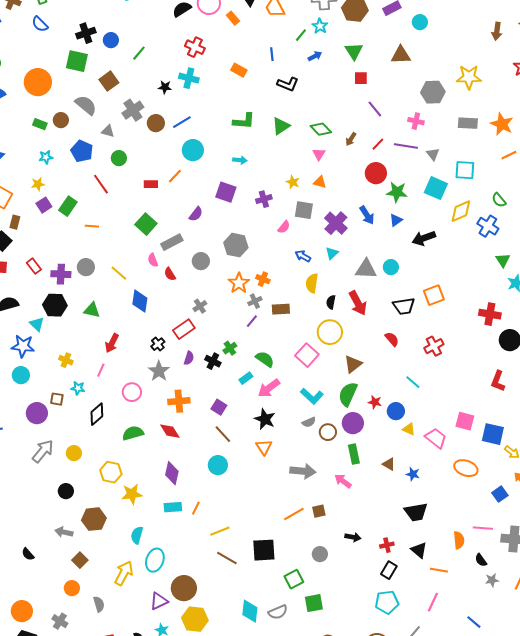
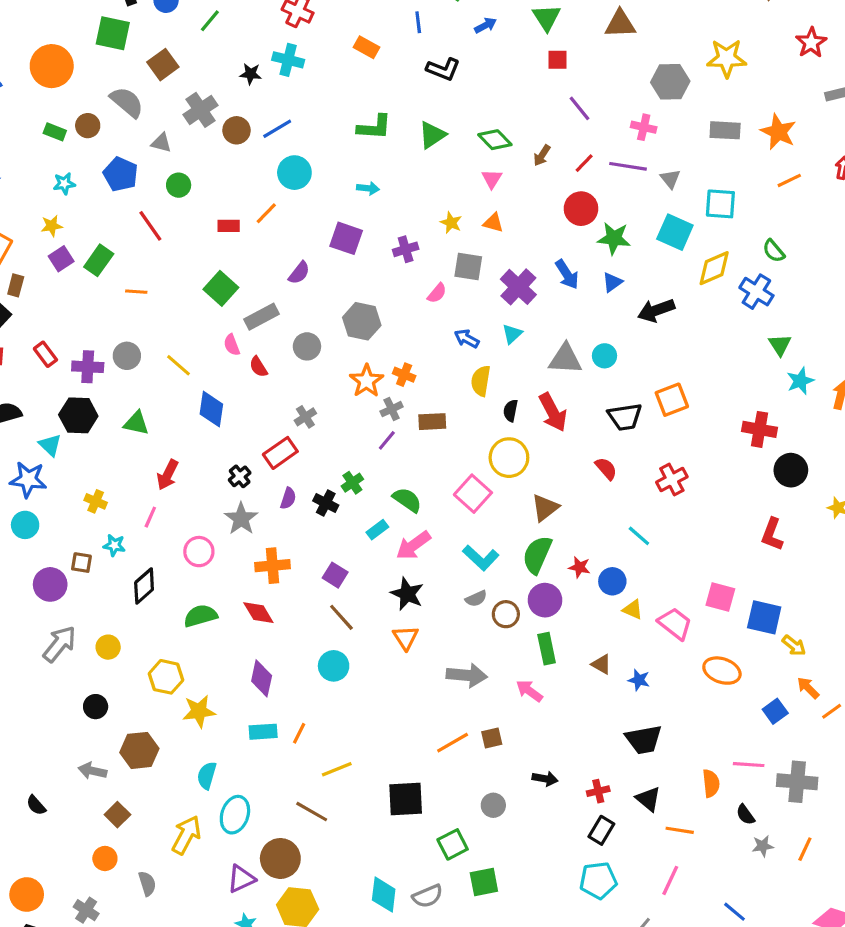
brown line: (227, 558) -> (312, 812), moved

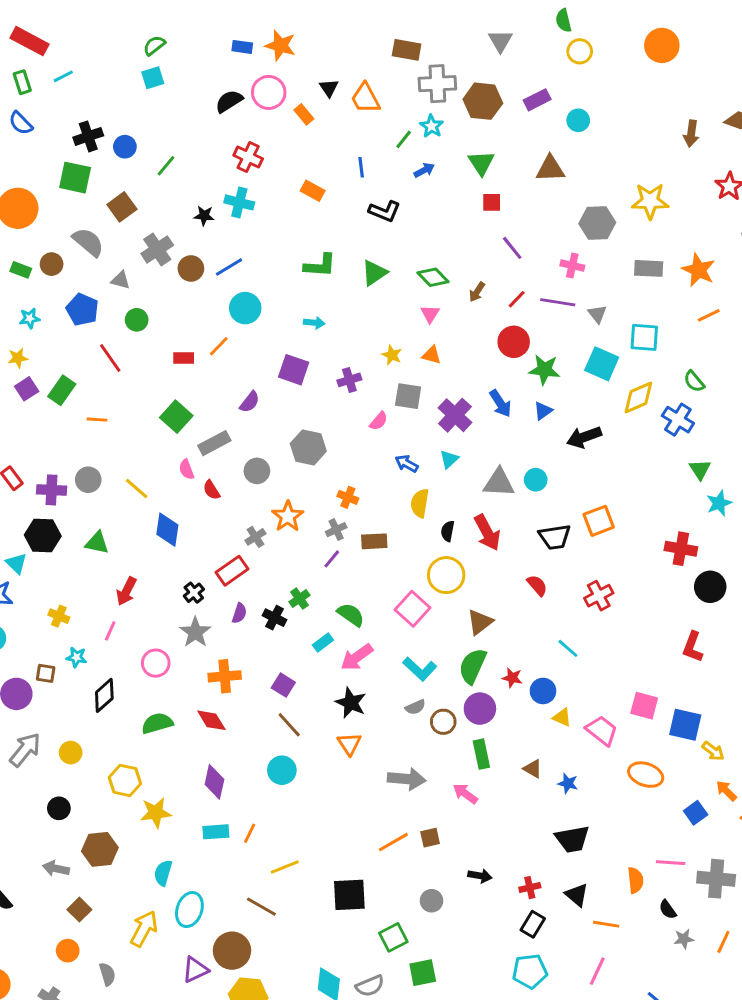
orange star: (366, 381) -> (288, 516), moved

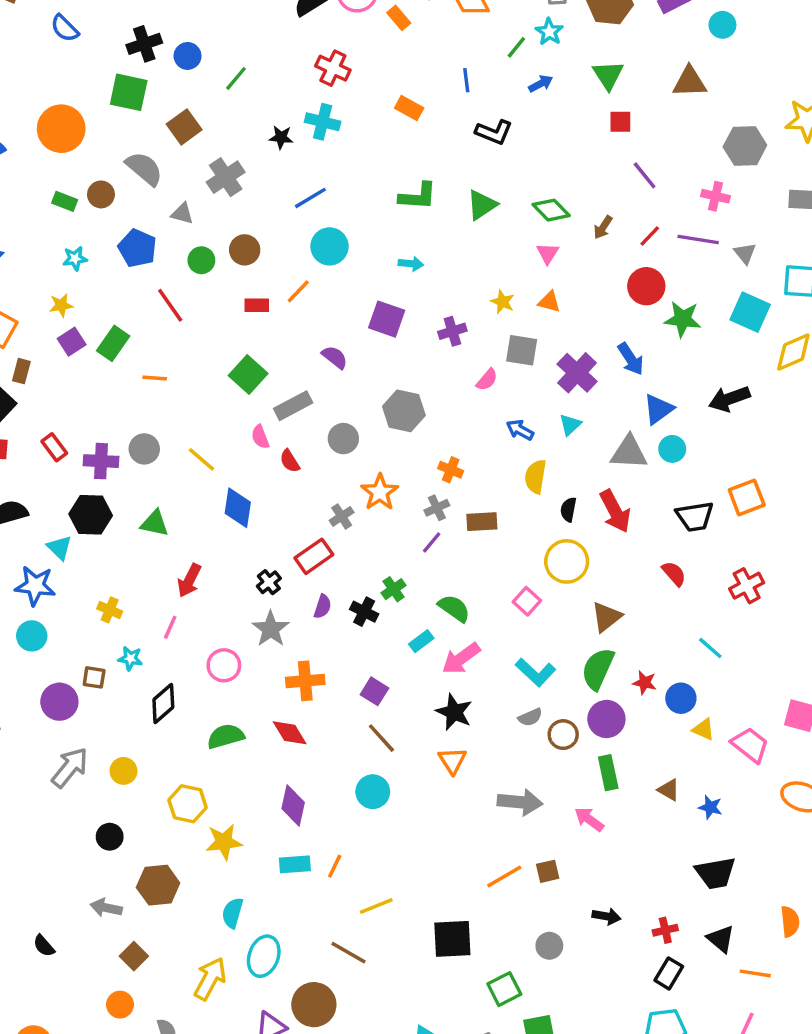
brown circle: (191, 268) -> (245, 250), moved
purple semicircle: (250, 402) -> (335, 357), turned -90
blue triangle: (543, 411) -> (658, 409), moved, size x1.4
pink square: (412, 609) -> (527, 601), size x0.7

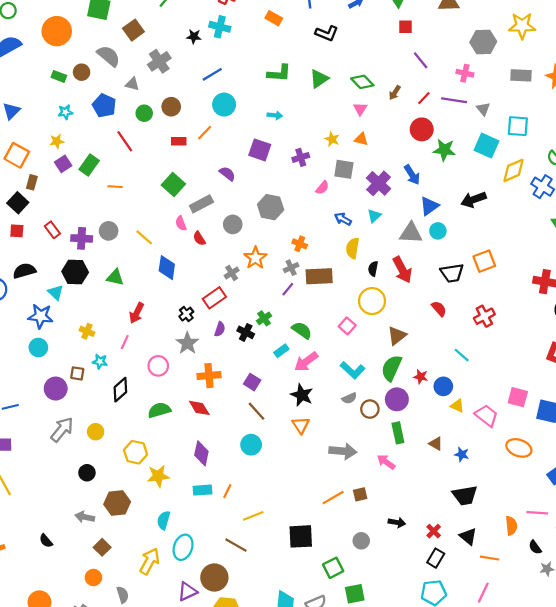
brown rectangle: (482, 522) -> (319, 276), size x1.4
red cross: (665, 930) -> (434, 531), turned -32

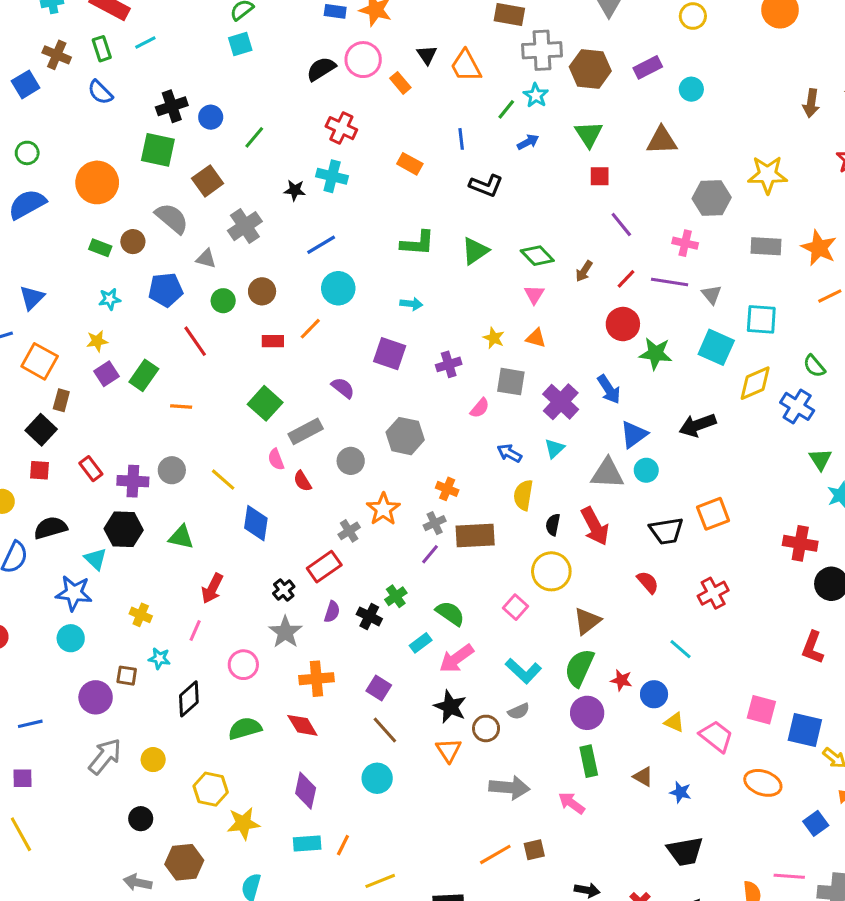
blue pentagon: (104, 106) -> (166, 290), turned -30
brown circle: (370, 409) -> (486, 728), moved

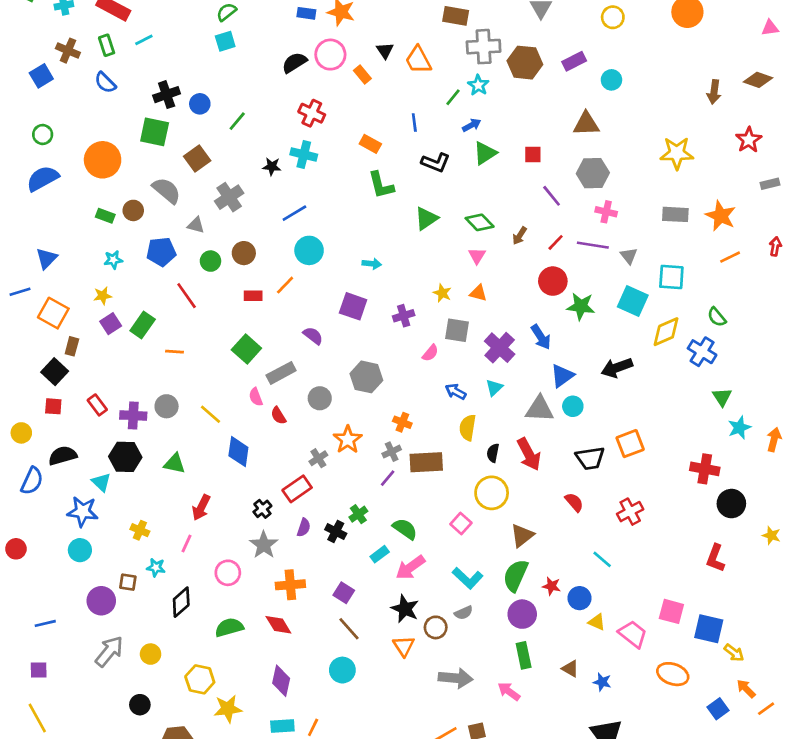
green triangle: (589, 134) -> (485, 153), moved, turned 30
gray hexagon: (712, 198) -> (593, 173), moved
green L-shape: (418, 243) -> (381, 185), moved, turned 72

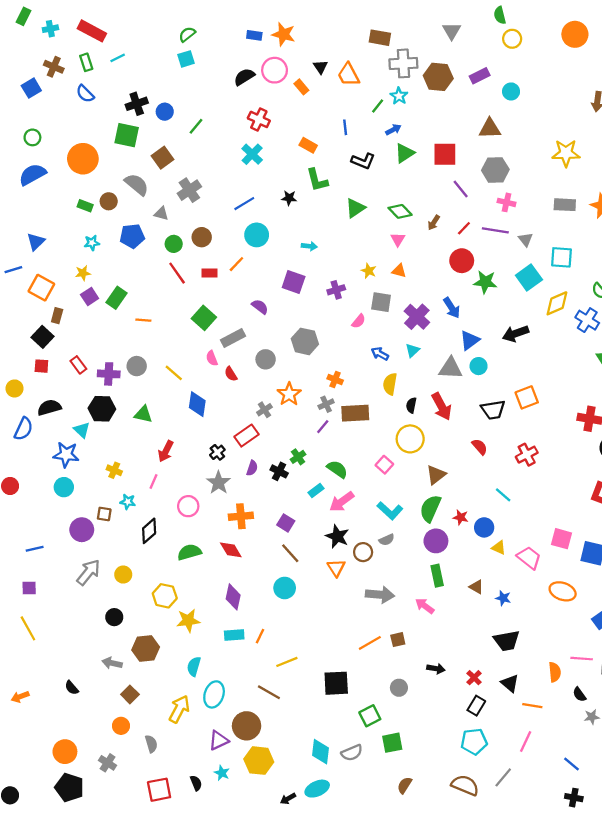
cyan cross: (304, 154) -> (252, 154), turned 30
red square: (533, 154) -> (445, 154), size x1.6
black star: (272, 166) -> (289, 198), moved
red line: (187, 296) -> (177, 273), moved
cyan square: (633, 301) -> (529, 278), turned 30

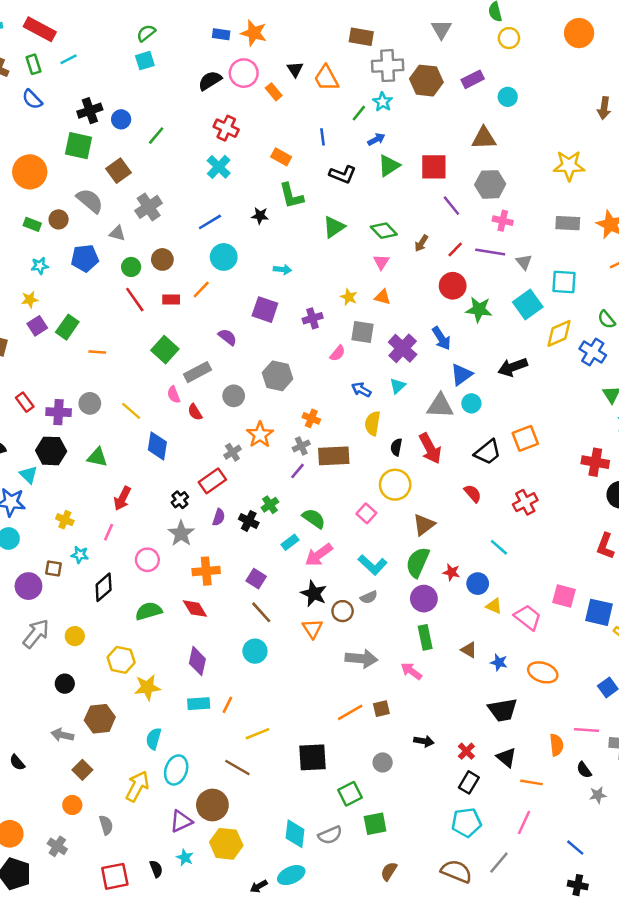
black trapezoid: (493, 410) -> (488, 452), turned -30
orange ellipse: (563, 591) -> (543, 672), moved

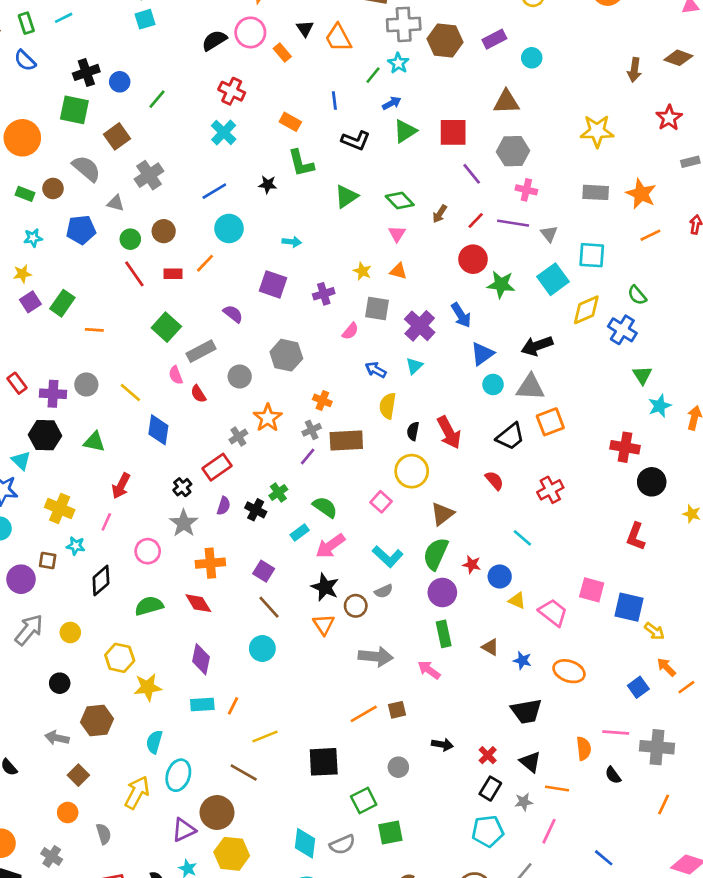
gray triangle: (440, 406) -> (530, 387), moved
yellow cross: (65, 520) -> (60, 508), size x1.5
gray star: (598, 795) -> (524, 802), moved

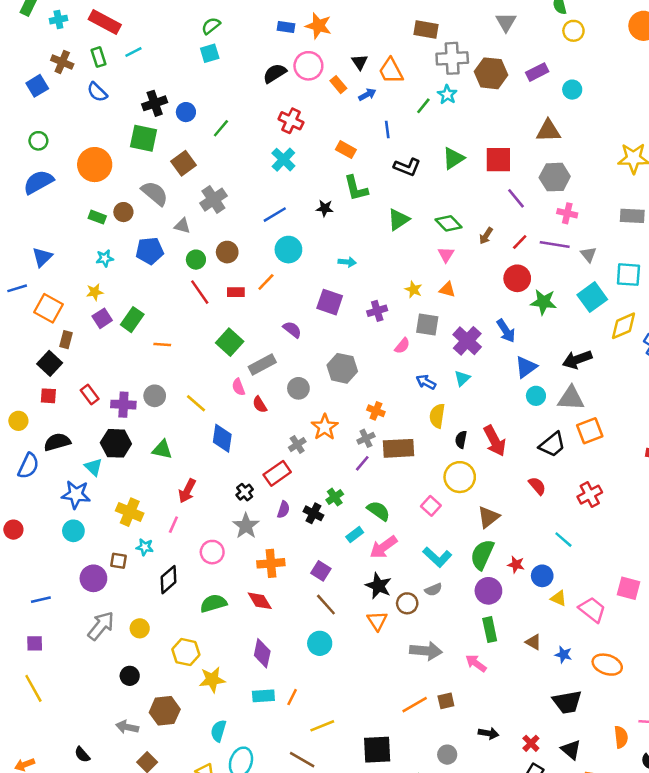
blue arrow: (392, 103) -> (367, 95), moved

